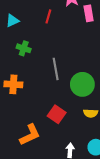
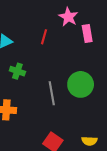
green circle: (82, 84) -> (81, 84), moved

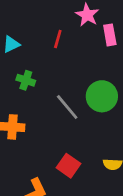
gray line: (52, 93) -> (67, 107), turned -30

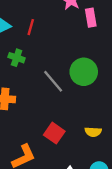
red line: (58, 39) -> (31, 27), moved

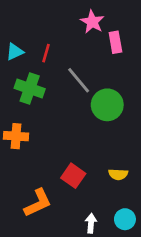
green cross: (17, 58) -> (30, 89), size x1.5
gray line: (53, 81) -> (79, 80), moved

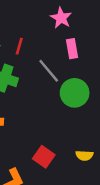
pink rectangle: (115, 42) -> (72, 49), moved

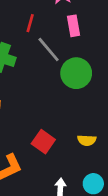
red line: (19, 46) -> (30, 23), moved

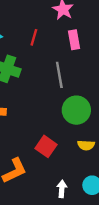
gray line: (49, 49) -> (59, 75), moved, turned 30
green circle: (76, 73) -> (76, 110), moved

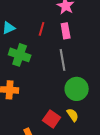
pink rectangle: (74, 40) -> (66, 31), moved
yellow semicircle: (86, 145) -> (73, 115), moved, turned -128

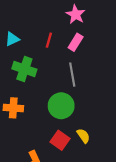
pink rectangle: (66, 31) -> (76, 42), turned 42
green circle: (77, 89) -> (61, 106), moved

